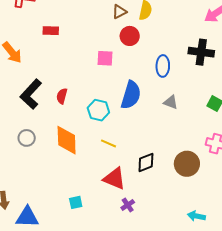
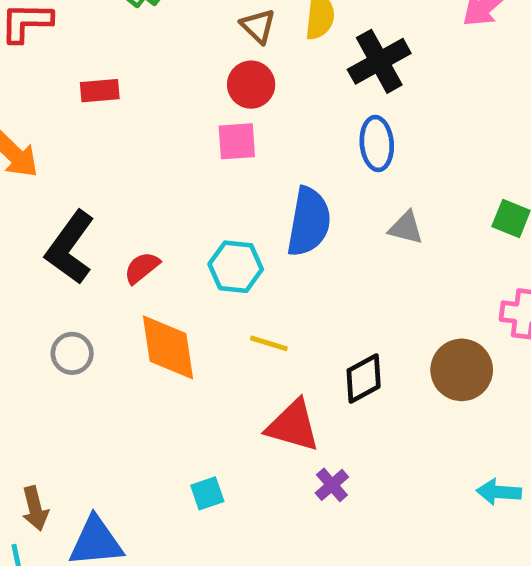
brown triangle: (119, 12) -> (258, 26), turned -42
red circle: (130, 36) -> (251, 85), moved
black cross: (201, 52) -> (379, 61), moved, turned -30
red semicircle: (62, 96) -> (142, 268), moved, turned 42

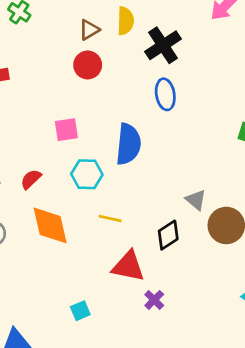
brown triangle: (258, 26) -> (89, 30), turned 50
pink square: (237, 141) -> (66, 130), moved
gray triangle: (406, 228) -> (196, 200), moved, turned 30

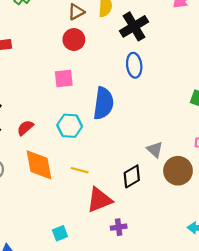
pink square: (66, 130) -> (64, 78), moved
yellow line: (110, 218) -> (80, 170), moved
red triangle: (128, 266) -> (99, 200), turned -36
purple cross: (154, 300) -> (119, 227), turned 35

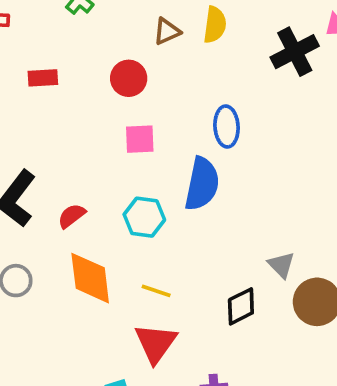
black cross: (134, 26) -> (295, 52), moved
red circle: (74, 40) -> (129, 78), moved
blue ellipse: (134, 65) -> (227, 127), moved
red triangle: (99, 200) -> (156, 343), moved, turned -36

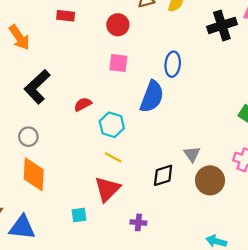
red semicircle: (72, 216) -> (83, 104), moved
cyan hexagon: (144, 217) -> (112, 125), moved
orange diamond: (90, 278) -> (34, 174), moved

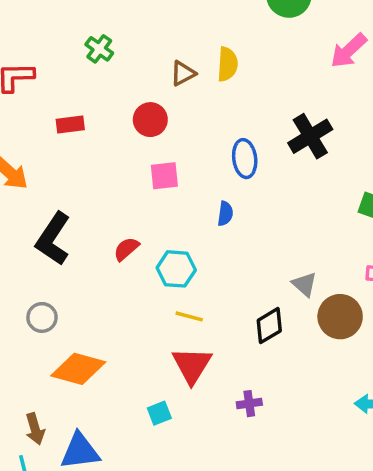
black cross: (222, 25) -> (310, 136), moved
blue semicircle: (152, 97) -> (225, 214), size x0.5
gray circle: (28, 137) -> (42, 317), moved
orange diamond: (34, 174) -> (78, 369), turned -64

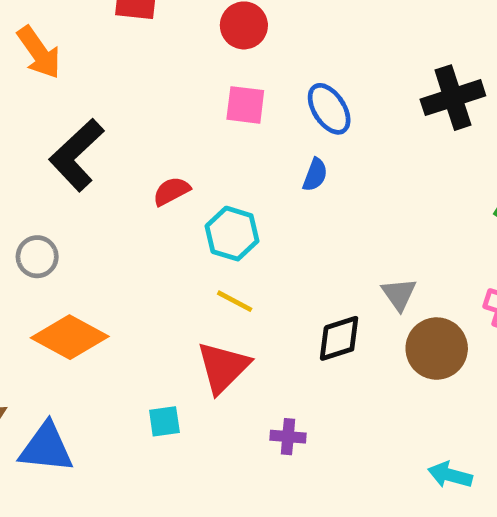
blue ellipse: (245, 159) -> (329, 109), moved, turned -39

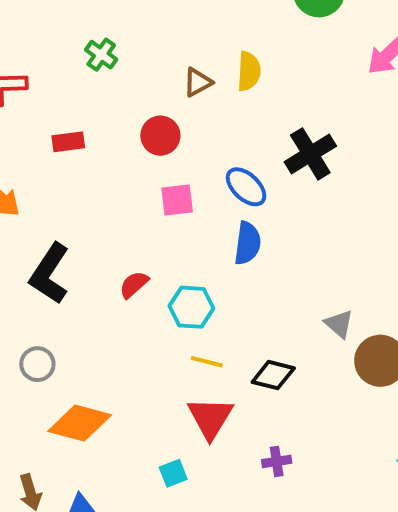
black cross: (453, 98) -> (310, 154), moved
blue semicircle: (315, 175) -> (247, 243), size x1.5
black diamond: (339, 338) -> (273, 375), moved, turned 45

